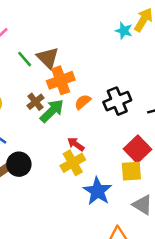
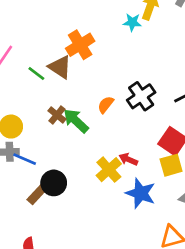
orange cross: (61, 80) -> (80, 45), moved
green arrow: (52, 111) -> (76, 121), turned -80
red arrow: (76, 144) -> (128, 159), moved

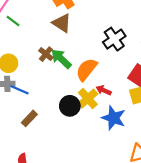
brown triangle: (60, 67) -> (62, 23), moved
green line: (36, 73) -> (13, 21), moved
orange semicircle: (106, 105) -> (86, 69), moved, size x1.6
black circle: (54, 183) -> (70, 106), moved

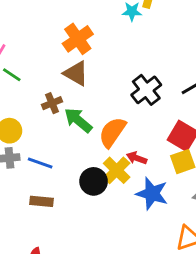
brown cross: (46, 54) -> (52, 103), moved, turned 32
blue line: (19, 90) -> (40, 163), moved
brown rectangle: (29, 118) -> (41, 201), turned 56

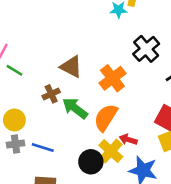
orange cross: (78, 39) -> (112, 78), moved
black cross: (146, 90) -> (146, 49), moved

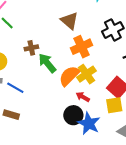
brown triangle: (71, 67) -> (69, 21), moved
yellow cross: (111, 151) -> (86, 74), moved
black circle: (91, 162) -> (73, 115), moved

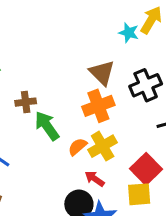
brown triangle: (69, 21) -> (102, 73), moved
orange semicircle: (69, 76) -> (77, 147), size x0.6

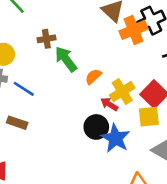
orange cross: (98, 106) -> (134, 30), moved
yellow cross: (103, 146) -> (122, 92), moved

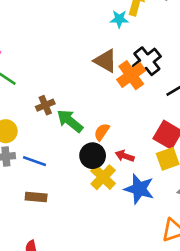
yellow cross: (122, 92) -> (103, 177), moved
black circle: (96, 127) -> (93, 156), moved

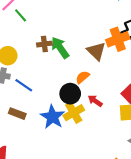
brown triangle: (105, 61) -> (96, 51), moved
green arrow: (70, 121) -> (60, 48), moved
blue star: (139, 189) -> (52, 117), moved

